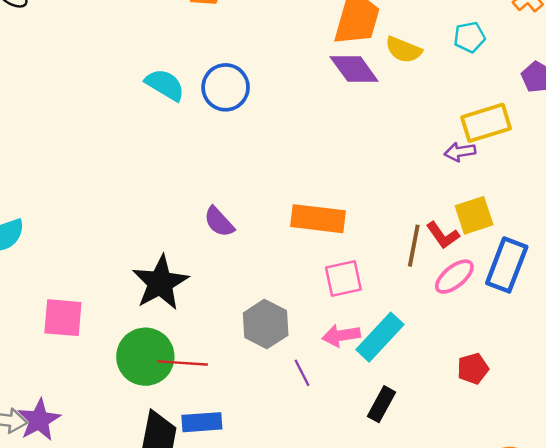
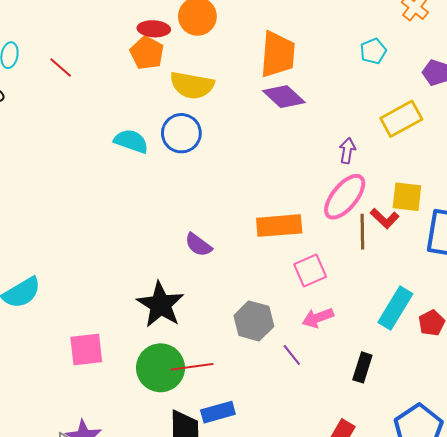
yellow semicircle: (404, 50) -> (192, 85), moved, size x1.4
purple arrow: (460, 152) -> (347, 151), moved, turned 120
yellow square: (474, 215) -> (407, 197), turned 36
pink ellipse: (454, 277) -> (345, 197), moved, size x1.4
cyan rectangle: (380, 337) -> (395, 308), moved

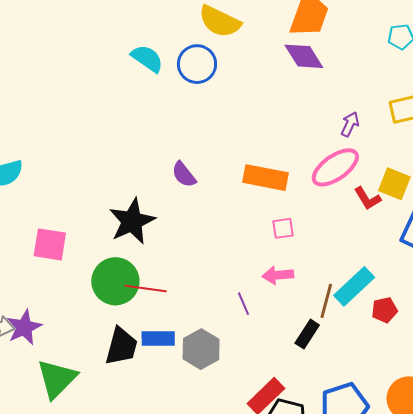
brown line: (362, 232) -> (326, 301), moved
pink square: (310, 271) -> (283, 228), size x0.7
gray hexagon: (254, 321) -> (201, 349), moved

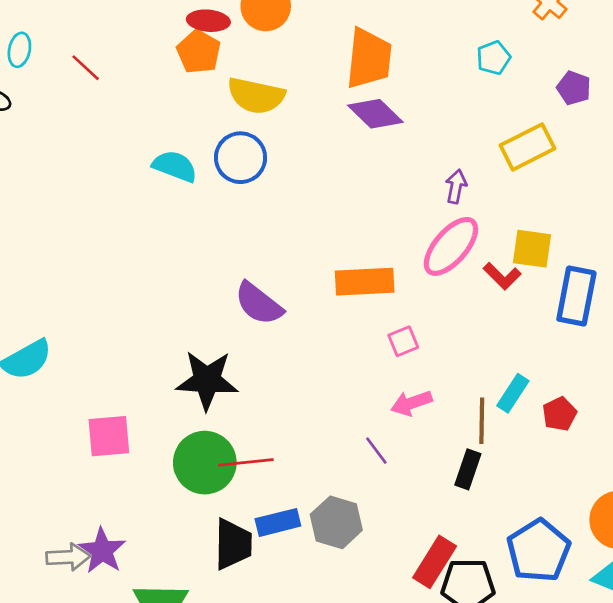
purple semicircle: (184, 174) -> (259, 304), size x1.4
black star: (132, 221) -> (207, 380), turned -30
cyan rectangle: (354, 286) -> (513, 393), size x0.7

